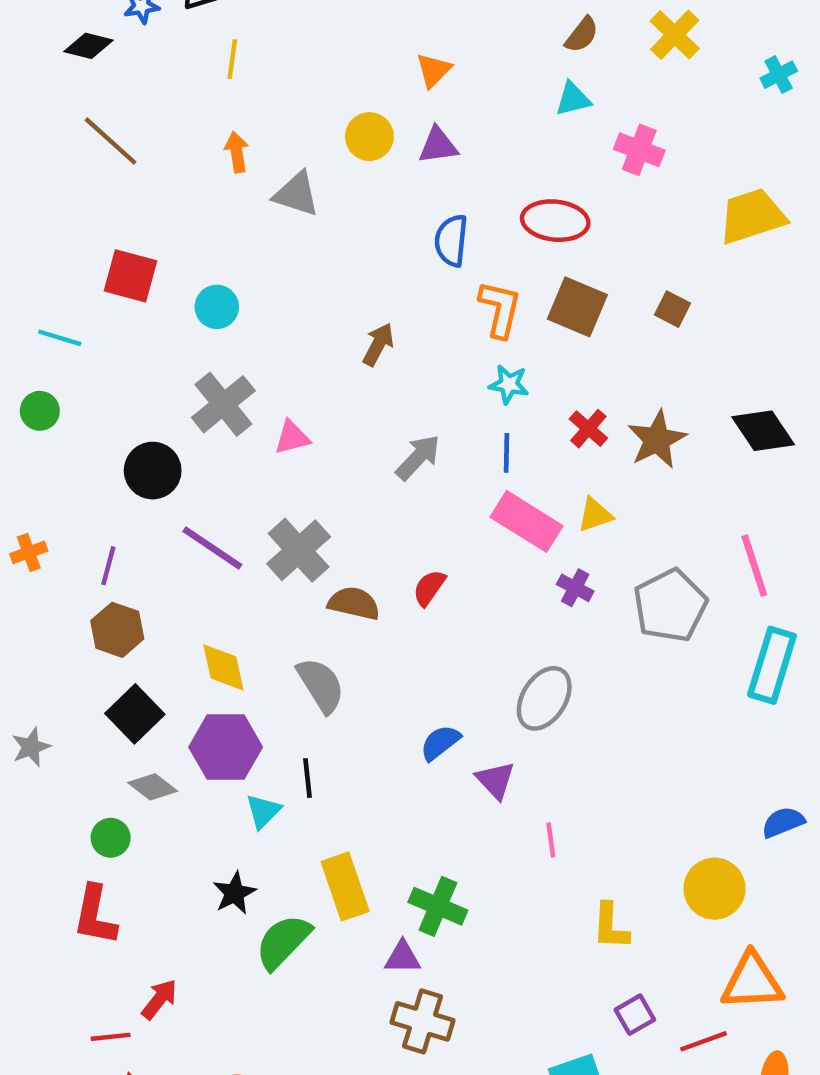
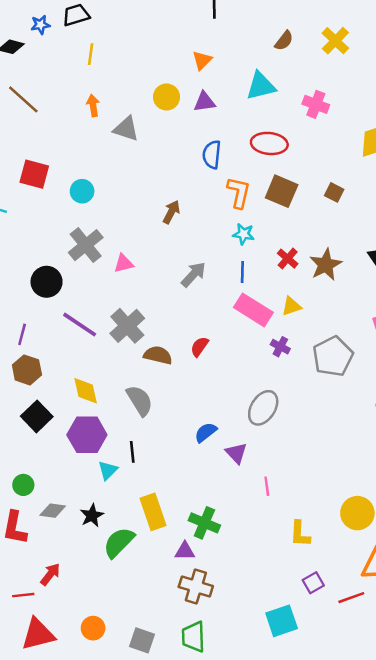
cyan triangle: (573, 99) -> (261, 86), moved, size x1.5
gray diamond: (153, 787) -> (53, 511), moved, turned -30

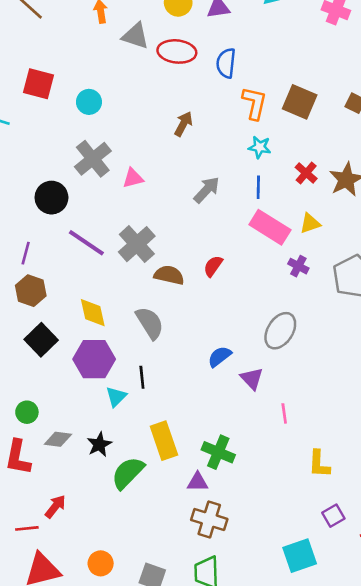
red ellipse: (269, 143) -> (177, 51), moved

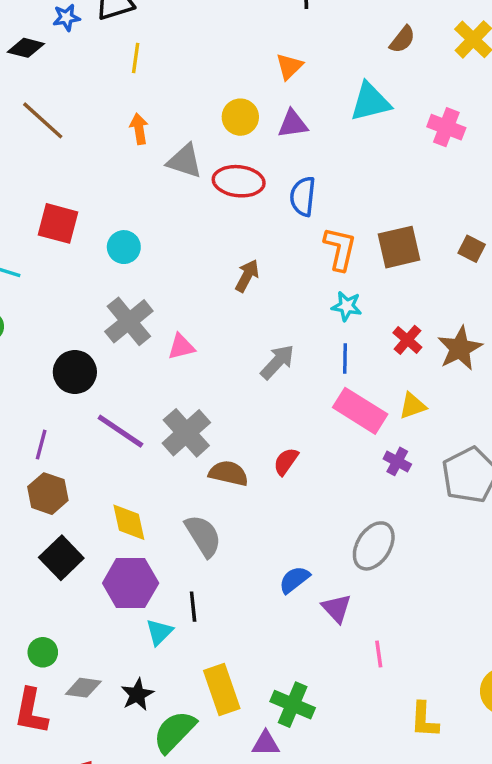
brown square: (300, 102) -> (399, 247), turned -36

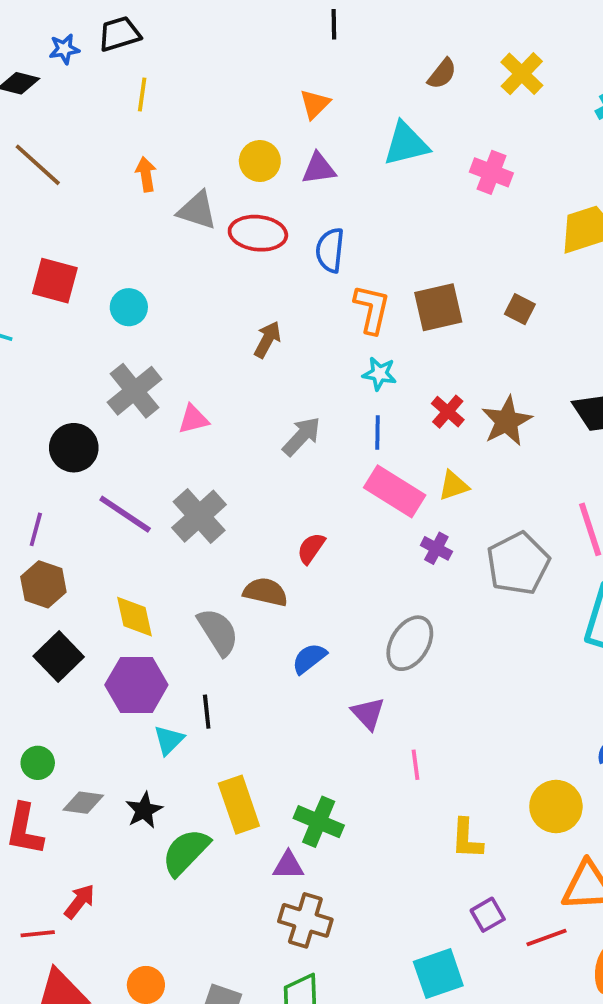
brown semicircle: (228, 473) -> (266, 592), moved
blue semicircle: (294, 580) -> (309, 658), moved

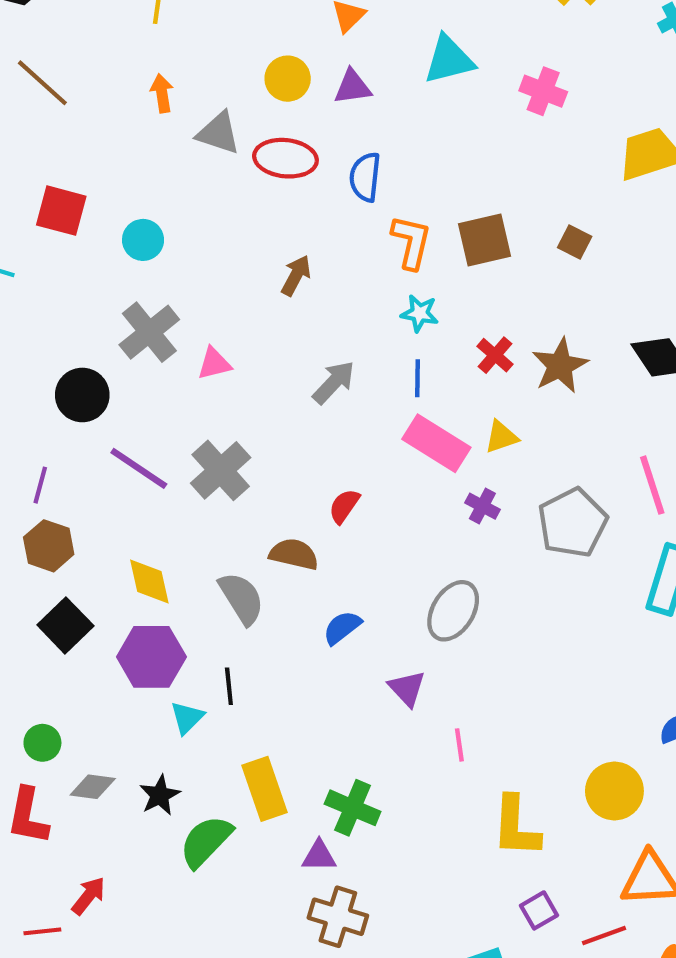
yellow L-shape: (467, 839) -> (516, 827), size x1.4

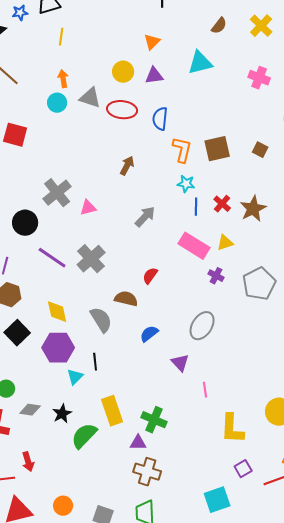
pink cross: (543, 91) -> (259, 78), moved
cyan circle: (143, 240) -> (57, 103), moved
blue line: (417, 378) -> (196, 207), moved
red arrow: (89, 896) -> (28, 462), turned 126

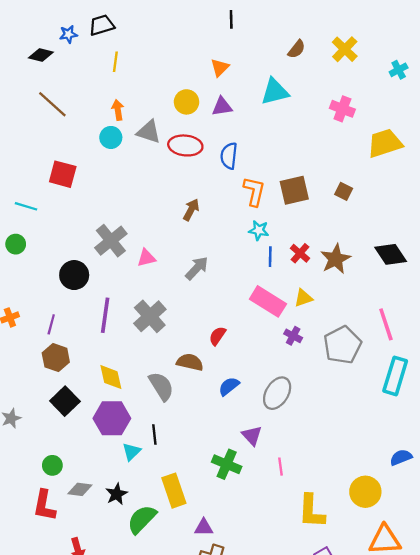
gray arrow: (145, 217) -> (197, 268), moved
purple line: (52, 258) -> (105, 315), turned 64
blue semicircle: (149, 334) -> (229, 386), moved
green cross: (154, 420) -> (227, 464), moved

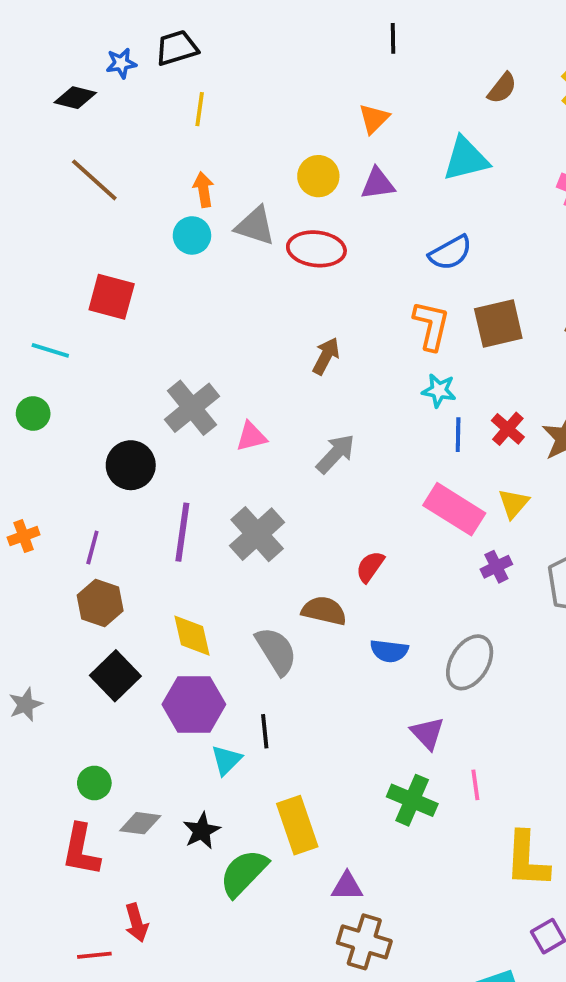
blue semicircle: (229, 156) -> (450, 253), moved, turned -125
yellow triangle: (303, 298) -> (514, 503), turned -30
purple cross: (293, 336) -> (496, 567), turned 36
blue semicircle: (229, 386) -> (389, 651), turned -135
green cross: (227, 464) -> (412, 800), moved

